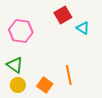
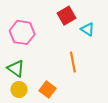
orange line: (69, 75) -> (73, 62), moved

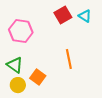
cyan triangle: (88, 29) -> (85, 16), moved
orange square: (48, 90) -> (38, 77), moved

